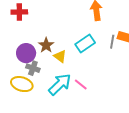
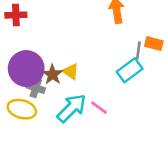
cyan rectangle: (85, 43) -> (130, 70), moved
brown star: (46, 45) -> (52, 75), moved
purple circle: (26, 53) -> (26, 69), size x1.4

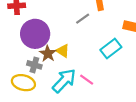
gray line: (138, 50) -> (83, 19), moved, turned 48
purple circle: (26, 69) -> (35, 34), moved

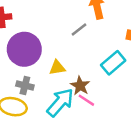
yellow triangle: (63, 51) -> (57, 68), turned -40
brown star: (48, 54) -> (80, 86), moved

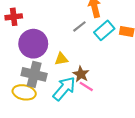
cyan rectangle: (113, 63) -> (104, 30), moved
gray cross: (25, 86) -> (34, 74), size x1.6

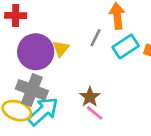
gray line: (79, 26) -> (95, 38), turned -32
yellow triangle: (61, 59) -> (61, 49), moved, turned -48
cyan arrow: (64, 89) -> (43, 111), moved

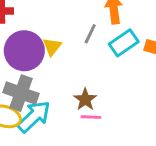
pink line: (95, 113) -> (91, 117), turned -36

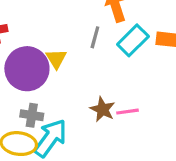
gray cross: (21, 93) -> (32, 115), size x0.6
pink line: (91, 117) -> (127, 112), moved

